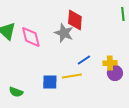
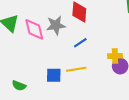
gray star: (64, 33) -> (56, 25), moved, turned -30
blue line: (84, 60) -> (80, 43), moved

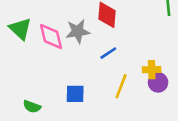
yellow line: (76, 69) -> (121, 86), moved, turned -60

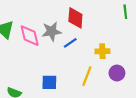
blue line: (108, 53) -> (70, 43), moved
yellow cross: (152, 70) -> (102, 51), moved

